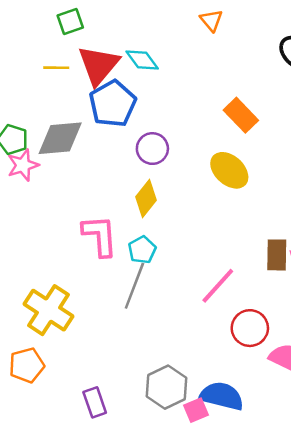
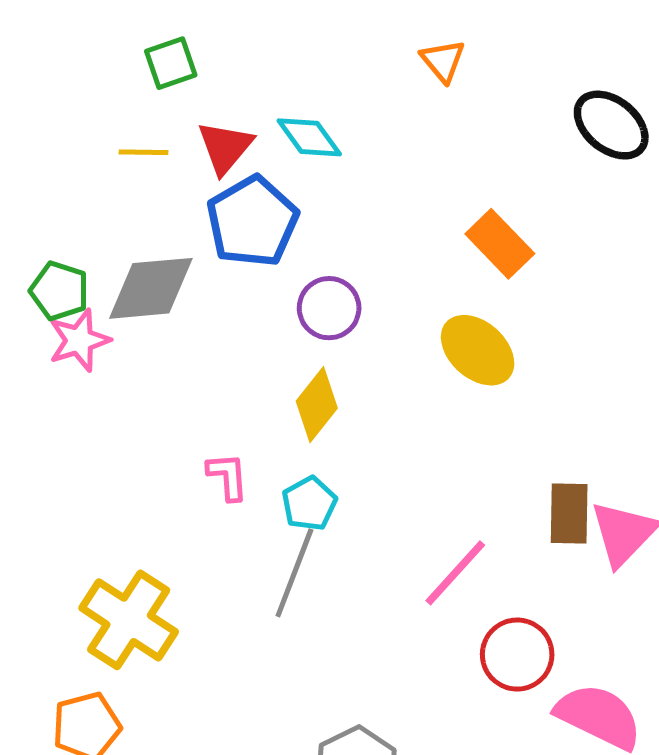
red triangle: (99, 65) -> (225, 147), size x0.7
pink L-shape: (100, 236) -> (228, 476), size x0.6

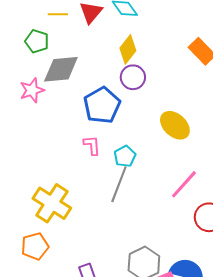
blue pentagon: (252, 222) -> (102, 105), moved
green pentagon: (59, 291) -> (37, 41), moved
yellow ellipse: (478, 350) -> (175, 125), moved
yellow diamond: (317, 405) -> (128, 49), moved

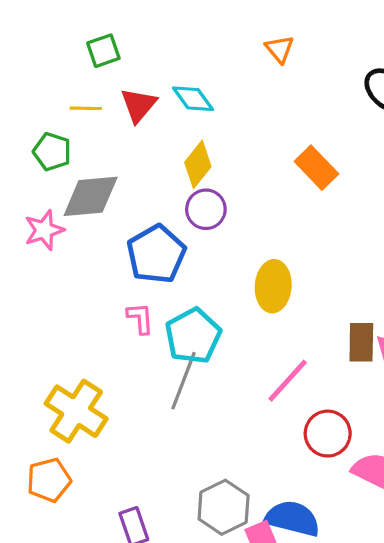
yellow ellipse: (175, 125) -> (273, 286), turned 52
cyan pentagon: (125, 156) -> (193, 336), size x1.6

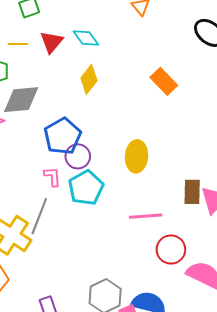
purple circle: (206, 209) -> (78, 156), moved
gray line: (183, 381) -> (39, 216), moved
pink line: (288, 381) -> (146, 216), turned 44

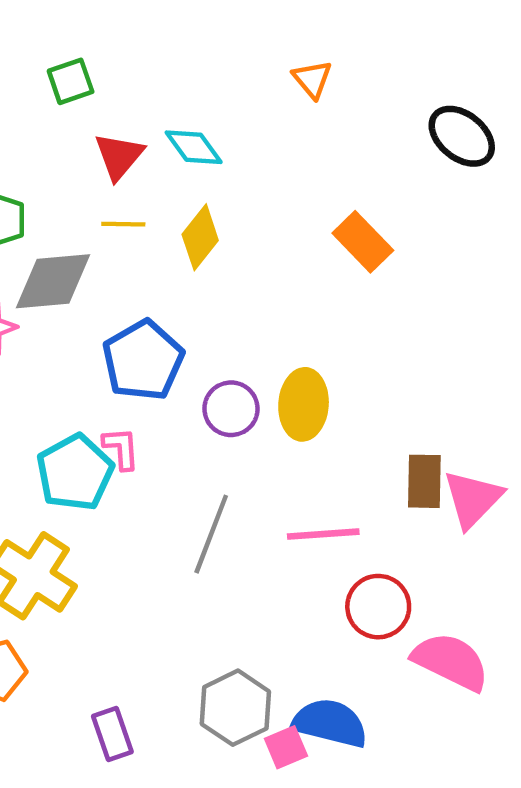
yellow line: (18, 44) -> (123, 224), moved
purple circle: (78, 156) -> (231, 409), moved
cyan pentagon: (86, 188) -> (75, 473), moved
gray line: (39, 216) -> (211, 534), moved

